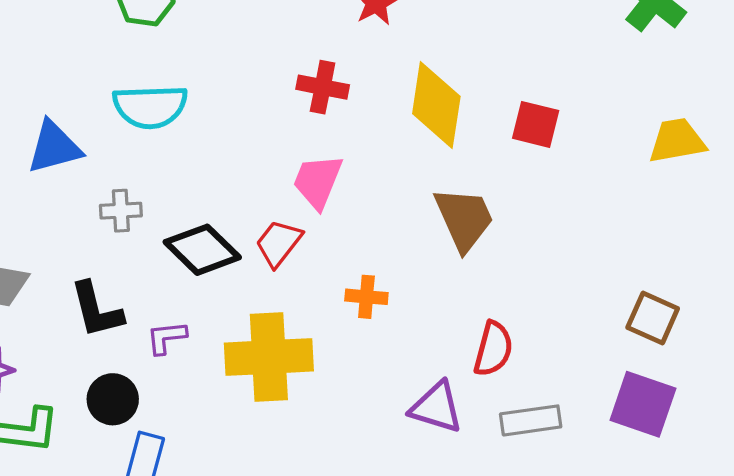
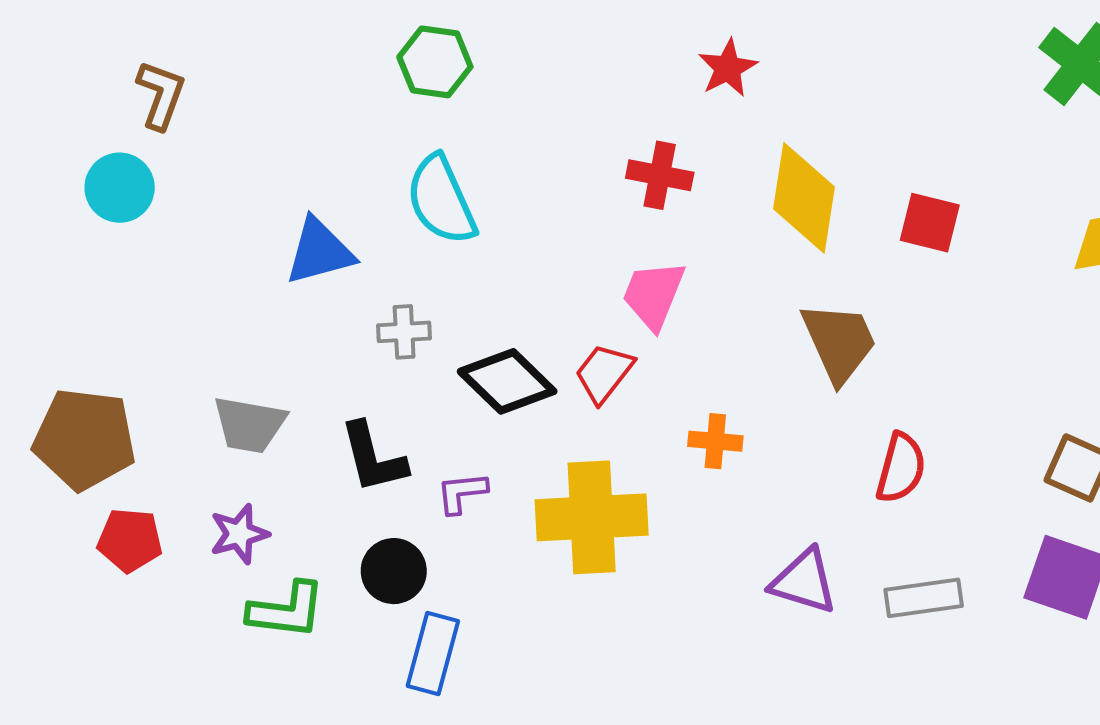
cyan semicircle: (150, 107) -> (441, 200), turned 68
red semicircle: (493, 349) -> (901, 468), moved

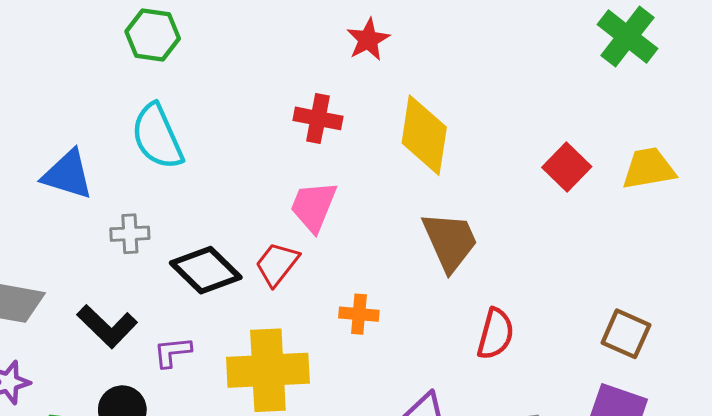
red square: (930, 223) -> (567, 167), moved, turned 30
blue triangle: (320, 252) -> (68, 175), turned 32
black L-shape: (373, 458) -> (107, 326), turned -32

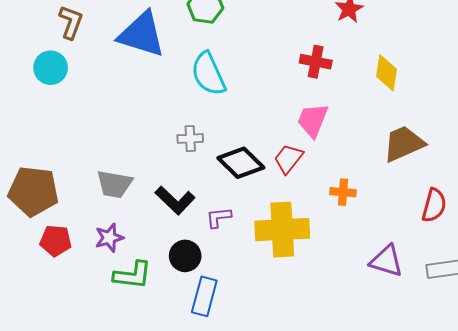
yellow diamond: (424, 135) -> (386, 73), size x0.7
blue triangle: (68, 175) -> (142, 34), moved, size x1.4
brown trapezoid: (450, 241) -> (404, 144), turned -90

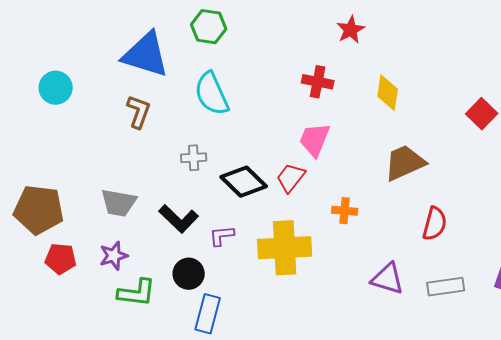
brown L-shape: (71, 22) -> (139, 112), moved

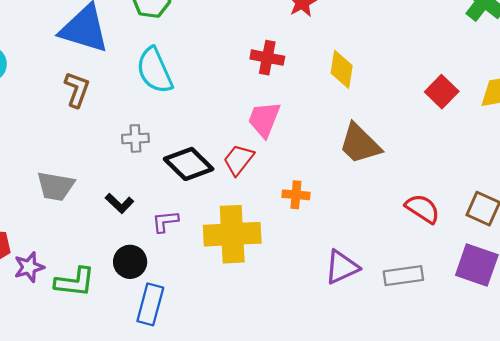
brown trapezoid: (405, 163) -> (360, 144), turned -111
black L-shape: (179, 219) -> (119, 203), size x0.7
red semicircle: (435, 224) -> (423, 209), moved, turned -72
purple star: (114, 256) -> (29, 267), moved
purple triangle: (388, 279) -> (342, 267), turned -42

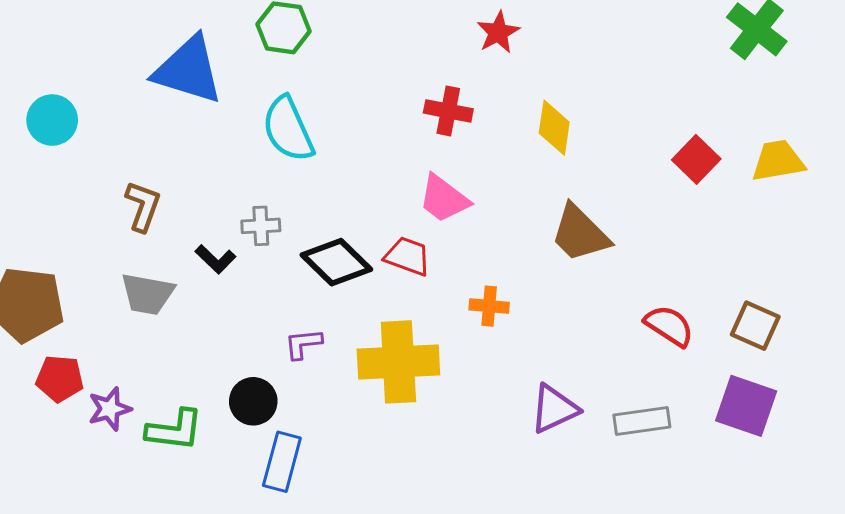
brown L-shape: (77, 90) -> (143, 206), moved
pink trapezoid: (264, 119) -> (444, 199), turned -75
red trapezoid: (239, 160) -> (407, 256), turned 72
black L-shape: (119, 203) -> (215, 259), moved

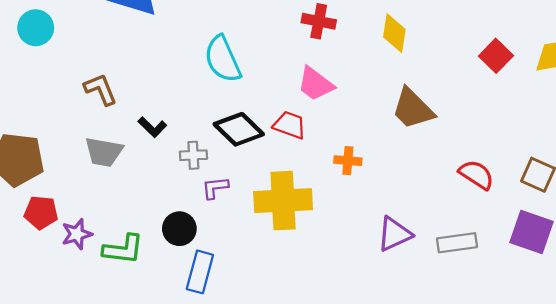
cyan semicircle: (288, 129) -> (223, 59), moved
brown L-shape: (143, 206) -> (101, 89), turned -42
gray cross: (261, 226) -> (193, 155), moved

